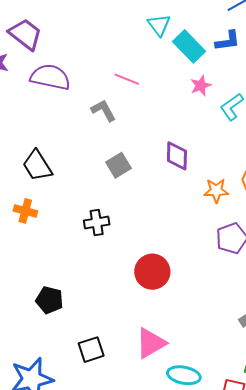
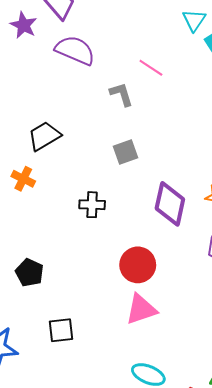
purple diamond: (177, 156) -> (170, 204), moved, size x1.4
black trapezoid: (37, 166) -> (44, 136), turned 80
pink triangle: (151, 343) -> (141, 309), moved

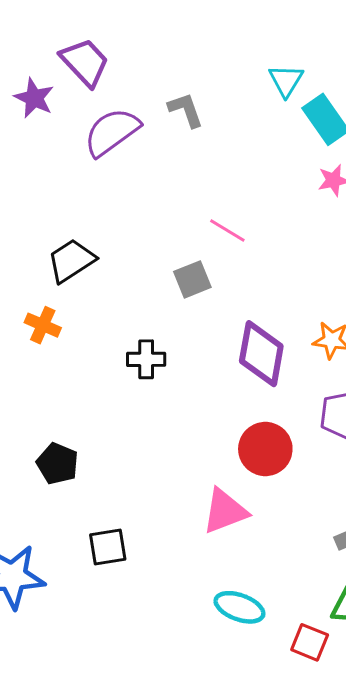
purple semicircle: (75, 50) -> (112, 132), turned -57
pink line: (151, 68) -> (227, 230), moved
gray L-shape: (121, 94) -> (186, 110), moved
red circle: (138, 265) -> (265, 449), moved

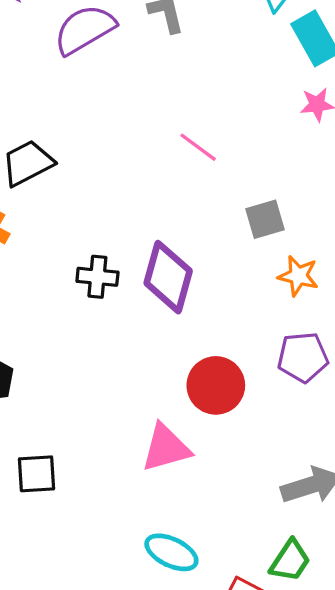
gray square: (192, 279) -> (265, 219), moved
purple diamond: (261, 354) -> (168, 277), moved

